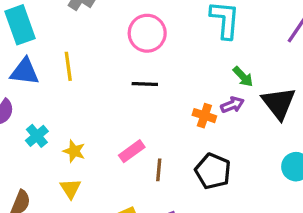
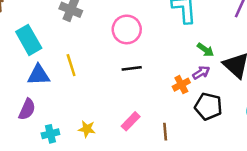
orange cross: (204, 116) -> (181, 85), turned -36
cyan cross: (37, 136) -> (50, 134), moved, turned 36
brown line: (159, 170) -> (165, 132), moved
black pentagon: (213, 171) -> (208, 106), moved

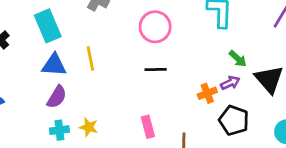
purple semicircle: (27, 109) -> (57, 97), moved
pink rectangle: (131, 121) -> (148, 127), turned -66
yellow star: (87, 129) -> (89, 127), moved

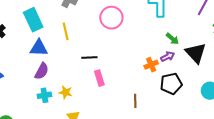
yellow line: (90, 58) -> (66, 31), moved
black line: (156, 70) -> (89, 58), moved
black pentagon: (234, 120) -> (171, 84), turned -30
pink rectangle: (148, 127) -> (99, 78), moved

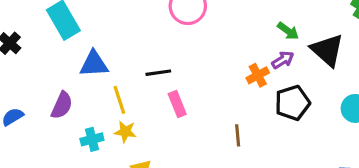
yellow line: (66, 31) -> (119, 100), moved
blue triangle: (39, 48) -> (94, 64), moved
purple semicircle: (42, 71) -> (62, 105), moved

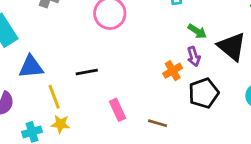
purple arrow: (283, 60) -> (194, 56), turned 108
pink rectangle: (177, 104) -> (118, 110), moved
brown line: (238, 135) -> (157, 123), turned -66

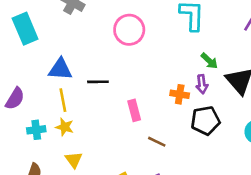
blue triangle: (31, 67) -> (60, 69), moved
orange cross: (173, 71) -> (180, 94), turned 30
pink rectangle: (118, 110) -> (134, 110), moved

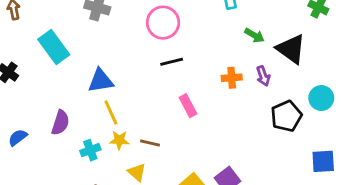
black line: (98, 82) -> (172, 62), moved
purple arrow: (202, 84) -> (263, 76), moved
black pentagon: (205, 121) -> (286, 116), moved
brown line: (157, 142) -> (150, 143), moved

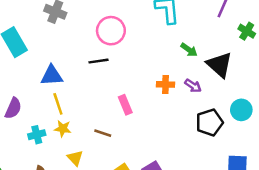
black line: (172, 62) -> (98, 61), moved
purple arrow: (263, 76) -> (193, 86), turned -42
brown line: (150, 143) -> (103, 133), moved

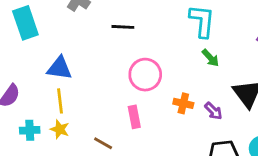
pink circle: (111, 31) -> (145, 75), moved
green arrow: (189, 50) -> (210, 58), moved
black line: (98, 61) -> (123, 27), moved

